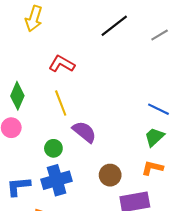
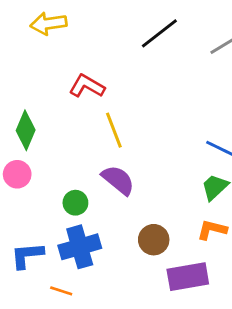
yellow arrow: (34, 19) -> (48, 24), turned 65
yellow line: (61, 103) -> (114, 130), moved

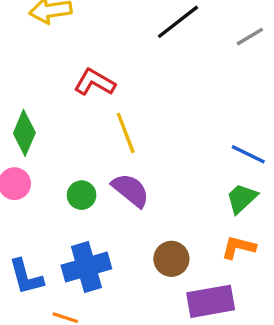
green circle: (75, 203) -> (82, 195), moved
blue L-shape: (27, 255) -> (26, 277), turned -100

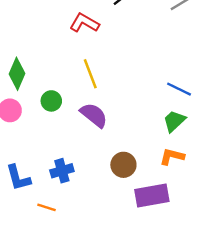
red L-shape: (95, 82) -> (84, 23), moved
green circle: (82, 195) -> (51, 101), moved
blue cross: (86, 267) -> (62, 171), size x0.7

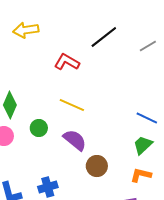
yellow line: (90, 74) -> (72, 105), turned -45
brown circle: (123, 165) -> (97, 166), moved

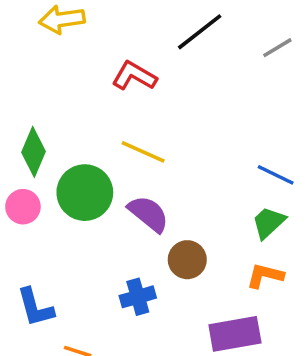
green circle: (39, 128) -> (85, 193), size x1.8
blue cross: (48, 187) -> (138, 297), moved

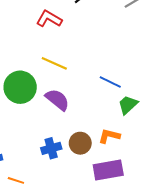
blue line: (276, 175) -> (110, 82), moved
brown circle: (187, 260) -> (80, 143), moved
orange L-shape: (265, 276) -> (109, 136), moved

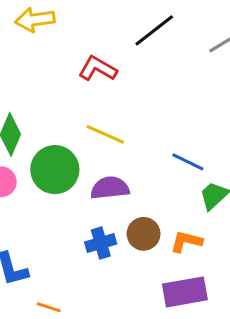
purple semicircle: (57, 100) -> (110, 188), turned -45
brown circle: (80, 143) -> (144, 234), moved
blue cross: (51, 148) -> (101, 243), moved

